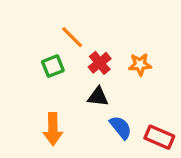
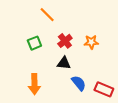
orange line: (72, 37) -> (47, 15), moved

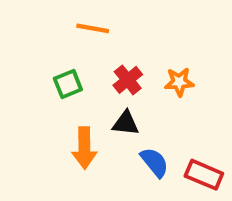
orange line: (47, 15) -> (93, 28), turned -35
orange arrow: (34, 84) -> (84, 148), moved

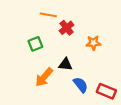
red cross: (128, 80) -> (67, 28), moved
orange arrow: (84, 148) -> (44, 77), turned 42

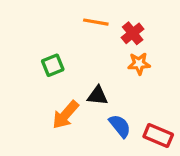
orange line: (48, 15) -> (96, 22), moved
red cross: (67, 28) -> (133, 33), moved

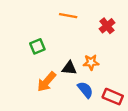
red cross: (133, 33) -> (107, 26), moved
orange star: (139, 64) -> (91, 62), moved

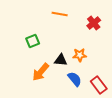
red rectangle: (113, 97) -> (99, 85), turned 30

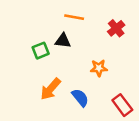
black triangle: (61, 60) -> (63, 41), moved
blue semicircle: (75, 79) -> (80, 98), moved

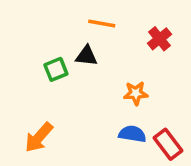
orange arrow: (51, 89) -> (39, 137), moved
blue semicircle: (80, 98) -> (132, 134), moved, turned -42

